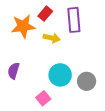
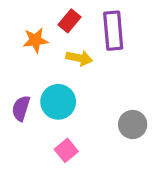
orange star: (23, 26) -> (35, 40), size x0.7
cyan circle: (60, 75) -> (58, 102), moved

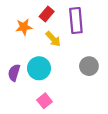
yellow arrow: (79, 58) -> (53, 39), turned 35
gray circle: (133, 124) -> (89, 66), moved

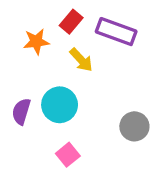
purple rectangle: (76, 20) -> (116, 32), turned -65
gray circle: (89, 66) -> (134, 126), moved

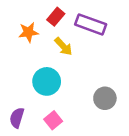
purple semicircle: (21, 111) -> (17, 118), moved

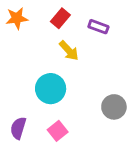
purple rectangle: (91, 24) -> (98, 27), size x0.6
orange star: (28, 32) -> (17, 18), moved

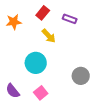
orange star: (17, 18) -> (14, 22), moved
purple semicircle: (18, 128) -> (13, 91), turned -56

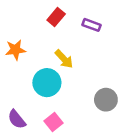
orange star: (14, 22) -> (15, 50), moved
yellow arrow: (49, 36) -> (64, 59), moved

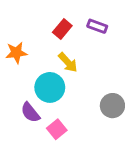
red rectangle: (56, 17) -> (62, 29), moved
purple semicircle: (17, 119) -> (30, 113), moved

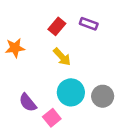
cyan circle: (50, 87) -> (71, 92), moved

